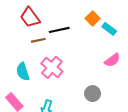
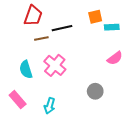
red trapezoid: (30, 17) -> (33, 16), turned -125
orange square: (93, 18) -> (95, 17), turned 32
cyan rectangle: (109, 29) -> (112, 27), turned -40

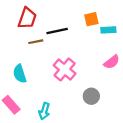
pink cross: (55, 65) -> (65, 69), moved

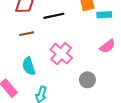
brown line: (36, 42) -> (27, 34), moved
cyan semicircle: (20, 74) -> (29, 66), moved

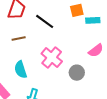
black line: (54, 16) -> (45, 21), turned 48
gray circle: (87, 80) -> (77, 73), moved

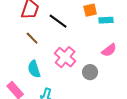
brown line: (19, 38) -> (32, 38), turned 56

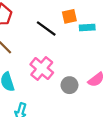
black line: (58, 21) -> (46, 29), moved
pink semicircle: (109, 50) -> (96, 80), moved

